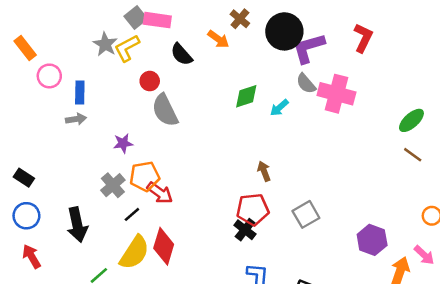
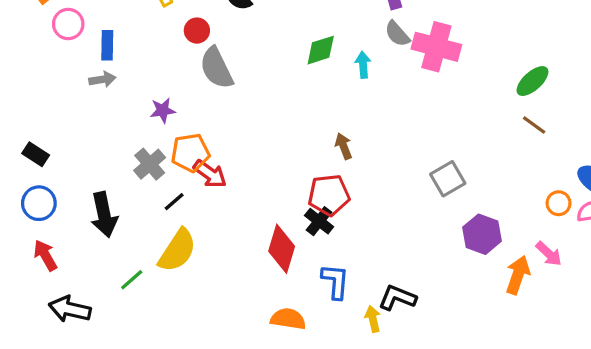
cyan arrow: (279, 108) -> (363, 65), turned 126
gray square: (306, 214) -> (448, 179), moved
red diamond: (164, 246) -> (282, 249), moved

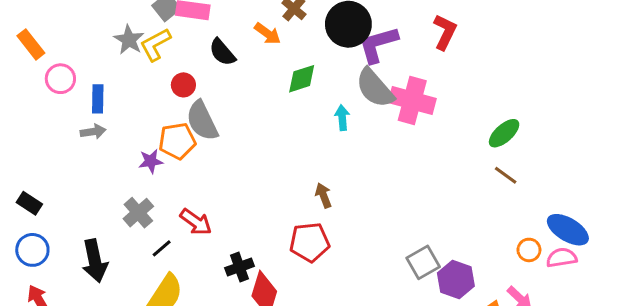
gray semicircle: (397, 34) -> (375, 88), size x1.6
green diamond: (321, 50) -> (302, 79), moved
orange pentagon: (190, 153) -> (177, 141), moved
gray square: (448, 179) -> (423, 262), moved
black cross: (319, 221) -> (239, 267), moved, turned 32

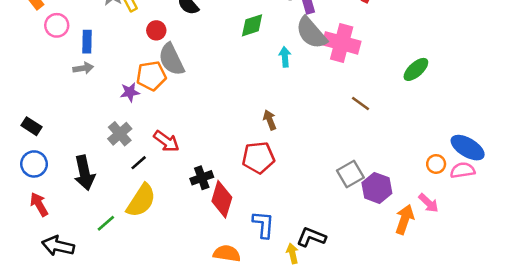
brown line: (506, 175) -> (360, 103), moved

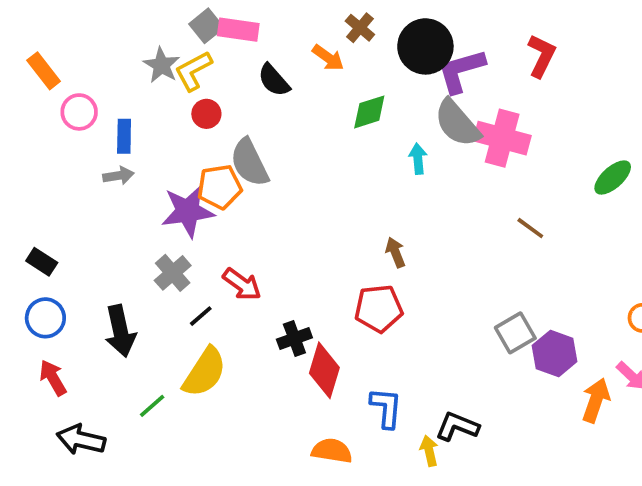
red circle: (156, 30) -> (206, 114), moved
purple star: (130, 92) -> (188, 211), size x1.8

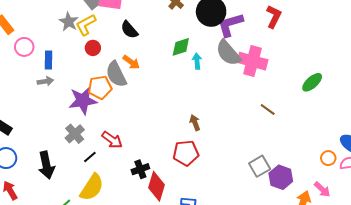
orange arrow: (328, 58) -> (131, 62), moved
cyan arrow: (418, 159) -> (197, 61), moved

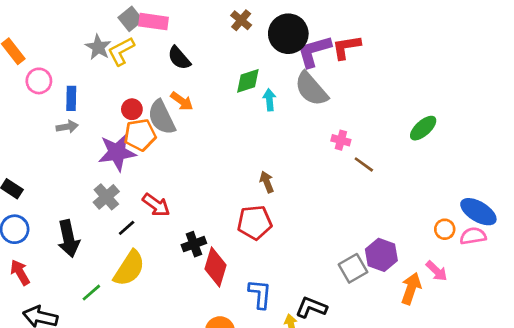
red L-shape: (274, 17) -> (346, 47), moved, turned -125
red circle: (93, 48) -> (132, 109), moved
pink cross: (253, 61) -> (341, 140), moved, size x0.5
gray square: (260, 166) -> (353, 268), moved

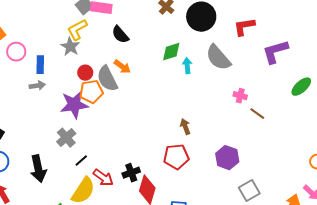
gray star: (98, 47) -> (70, 47), moved
purple L-shape: (314, 51) -> (275, 52), moved
red arrow: (156, 205) -> (103, 178), moved
purple hexagon: (381, 255) -> (227, 158), moved

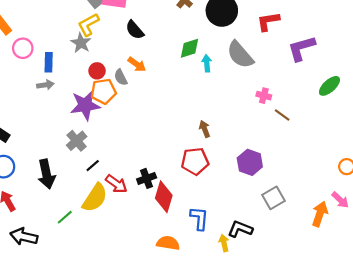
gray semicircle: (107, 79) -> (121, 77), size x0.6

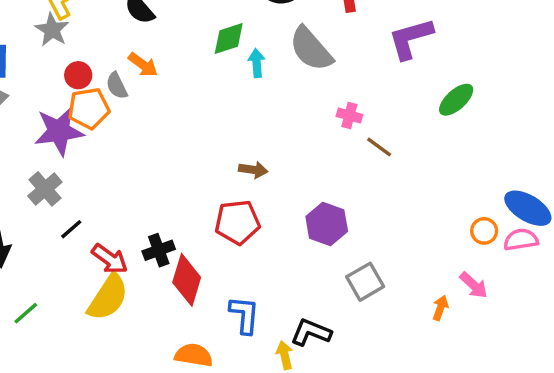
brown arrow: (205, 129) -> (253, 170), turned 119
yellow semicircle: (95, 198) -> (108, 297), moved
orange arrow: (320, 214) -> (440, 308), size x0.6

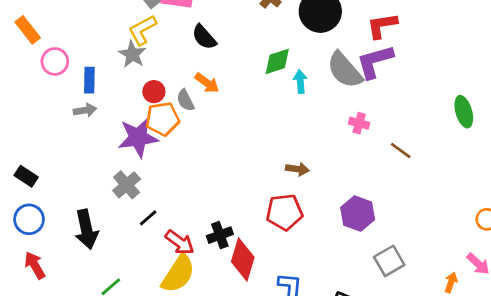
purple L-shape: (411, 38) -> (375, 61), moved
green ellipse: (456, 100) -> (464, 112), turned -64
pink cross: (349, 115) -> (359, 123), moved

